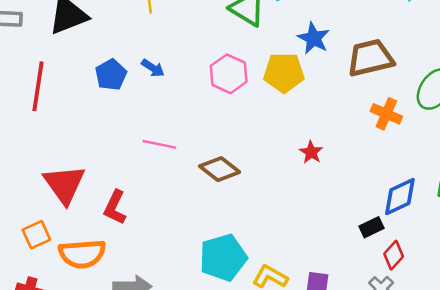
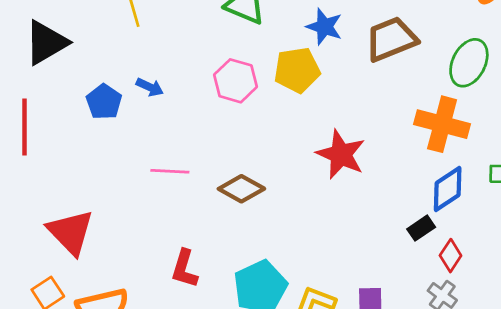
orange cross: (386, 114) -> (442, 124), moved, size x1.5
red star: (311, 152) -> (341, 154), size x1.8
red L-shape: (115, 207) -> (185, 269), moved

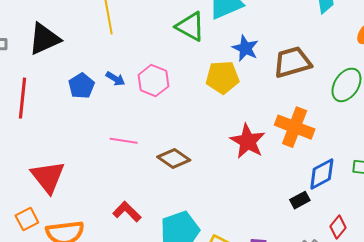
pink hexagon: (235, 81) -> (153, 81), moved
orange cross: (442, 124) -> (295, 127), moved
red diamond: (451, 256) -> (338, 227), moved
red L-shape: (185, 269) -> (127, 212), turned 112

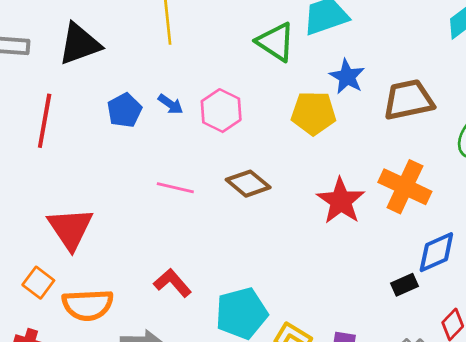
brown diamond: (174, 159) -> (248, 184), moved
orange square: (27, 219) -> (38, 283), turned -30

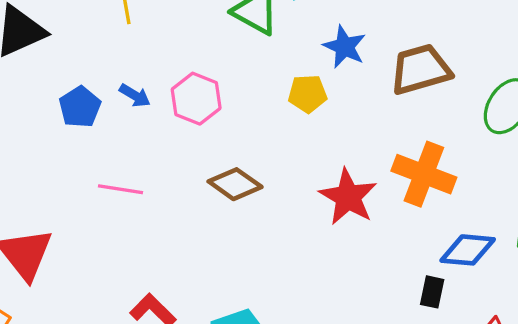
yellow pentagon: (314, 113) -> (308, 94), size x0.7
pink line: (175, 188) -> (120, 189), moved
blue diamond: (436, 252) -> (468, 250), turned 33
black rectangle: (405, 285) -> (432, 292), turned -50

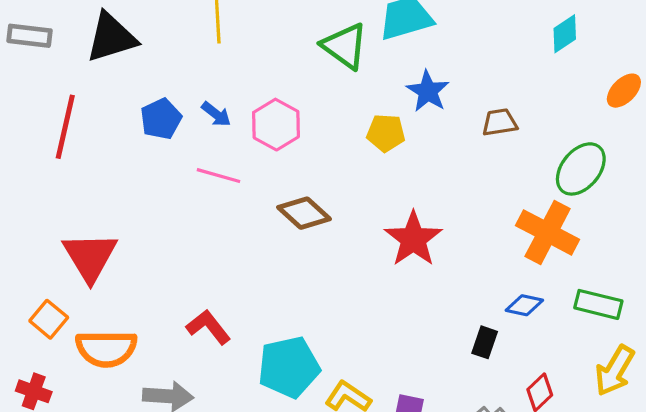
brown trapezoid: (420, 69) -> (500, 122), size x0.6
orange cross: (424, 174) -> (548, 232), moved
pink line: (120, 189) -> (218, 176), moved
blue diamond: (468, 250) -> (524, 305), size x0.7

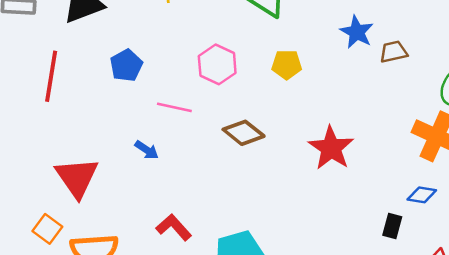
blue star: (428, 91) -> (357, 32), moved
blue arrow: (216, 114) -> (147, 150), moved
yellow pentagon: (386, 133) -> (287, 65), moved

